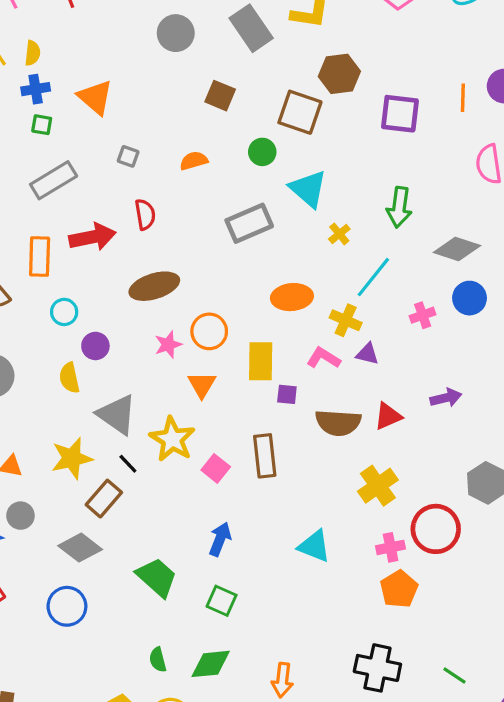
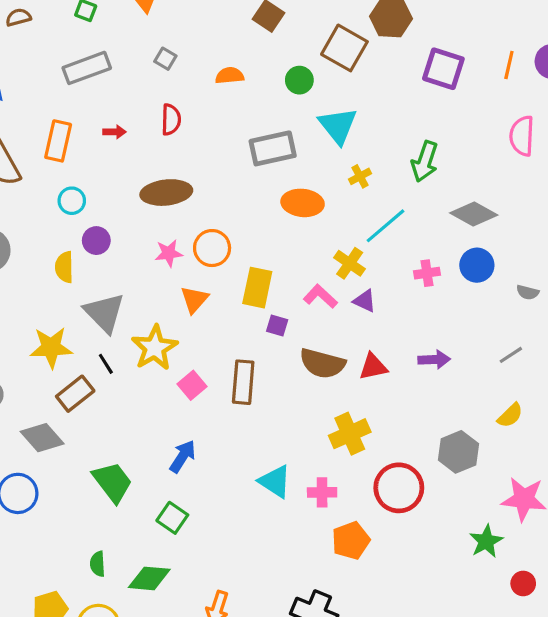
red arrow: (93, 237) -> (114, 132), size x0.5
orange ellipse: (292, 297) -> (303, 203), moved
pink cross: (391, 547) -> (322, 492), moved

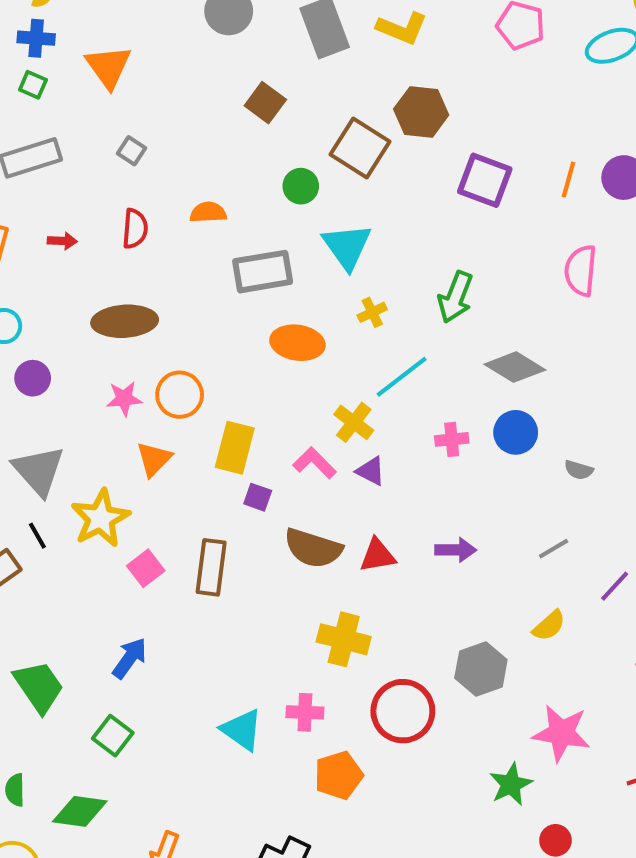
orange semicircle: (230, 76) -> (208, 212), moved
yellow cross: (350, 434) -> (344, 639), turned 36
cyan triangle: (275, 481) -> (242, 730), moved

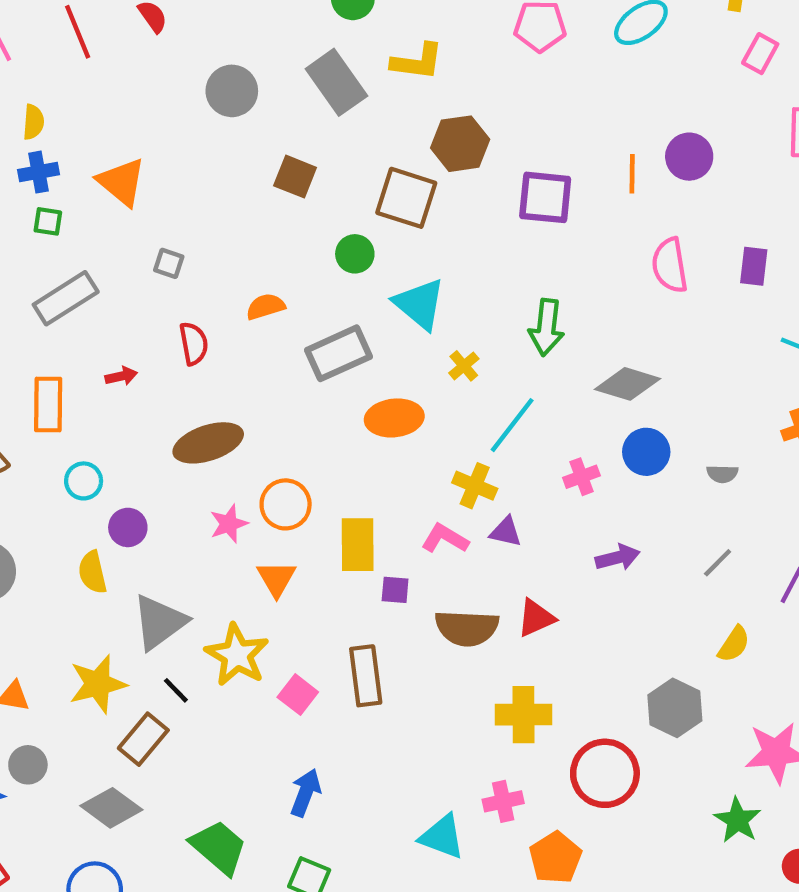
gray triangle: (39, 471) -> (159, 622), turned 50
purple arrow: (456, 550) -> (618, 557), moved

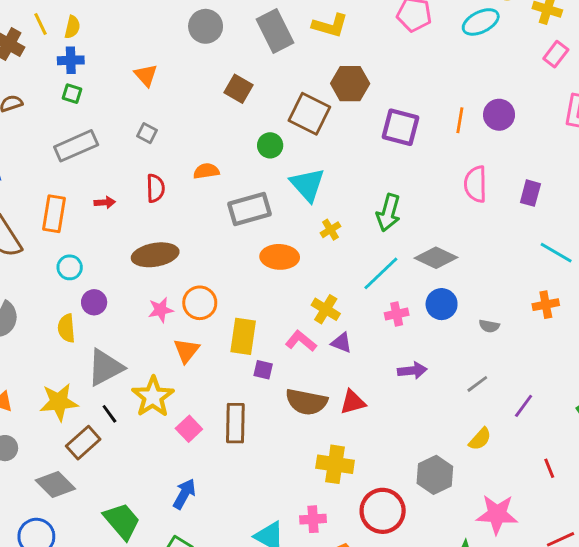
orange triangle: (122, 182) -> (146, 75), moved, size x0.7
cyan line: (512, 425) -> (381, 273), moved

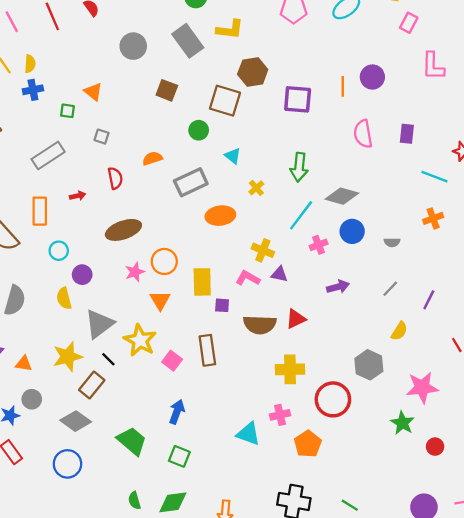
green square: (72, 94) -> (67, 111), moved
cyan triangle: (308, 185) -> (233, 156), size x0.6

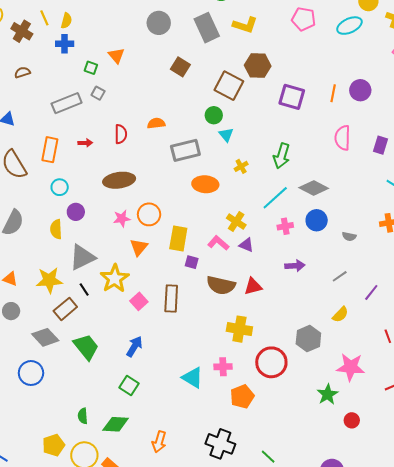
green circle: (199, 130) -> (214, 115), moved
gray square: (102, 137) -> (98, 93), moved
green trapezoid: (132, 441) -> (86, 347), moved

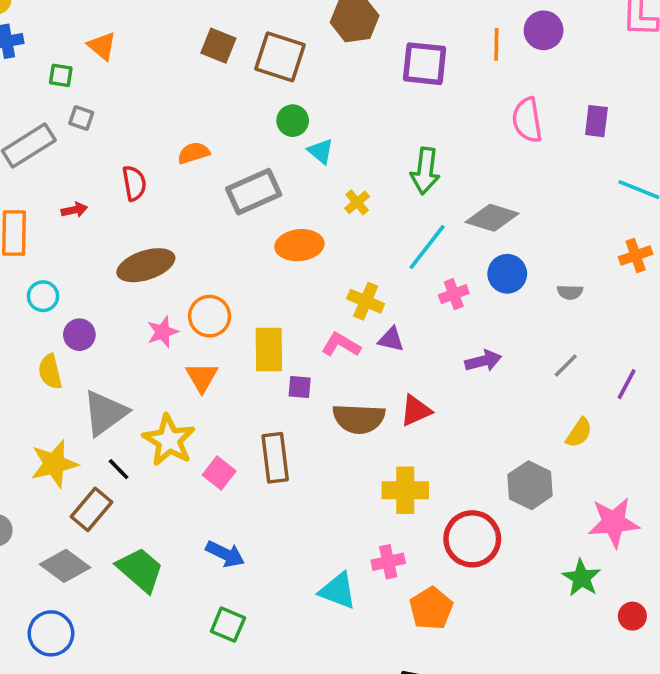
brown square: (229, 86) -> (280, 57), moved
blue arrow: (134, 346) -> (225, 554), turned 95

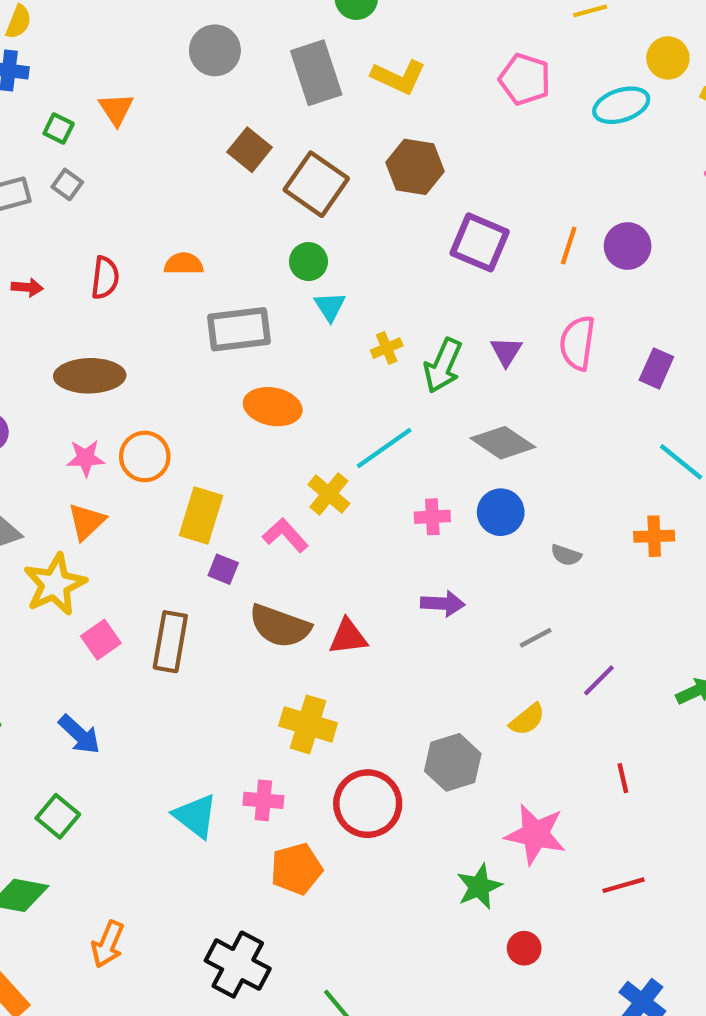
yellow cross: (357, 202) -> (387, 348), moved
cyan line: (427, 247) -> (384, 448), moved
purple triangle: (391, 339) -> (506, 351), moved, turned 32
orange triangle: (202, 377) -> (87, 522), moved

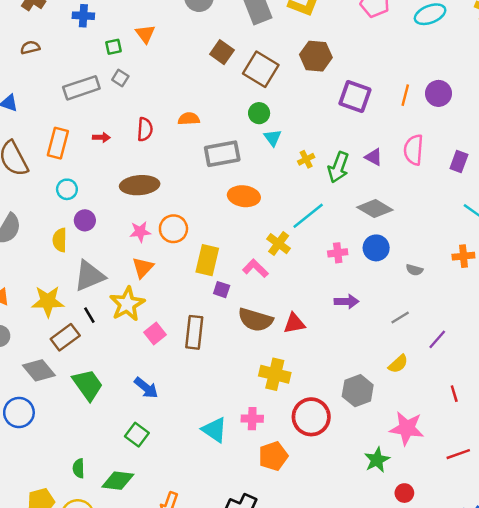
green square: (59, 129) -> (114, 47), turned -35
purple triangle: (506, 351) -> (374, 157), turned -30

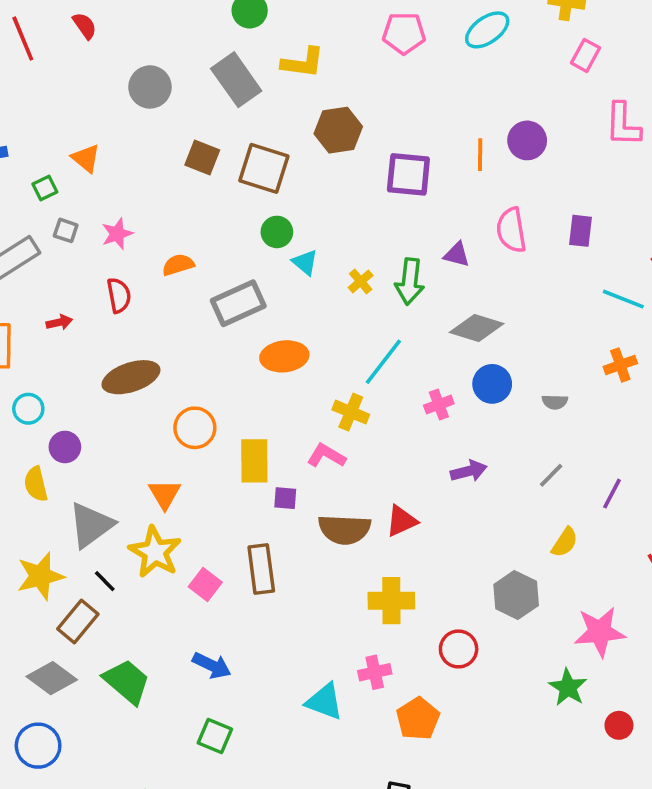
pink star: (140, 232) -> (117, 234), moved
red circle: (311, 417) -> (459, 649), size x0.7

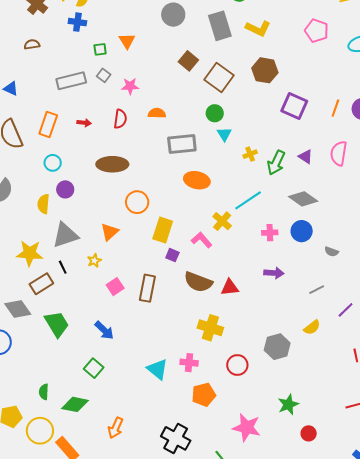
yellow star: (155, 552) -> (94, 261), size x0.5
pink star: (600, 632) -> (247, 428), moved

